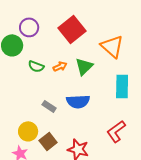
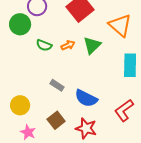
blue semicircle: (78, 101) -> (86, 98), moved, turned 30
yellow circle: (28, 131) -> (20, 105), moved

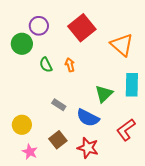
green semicircle: (44, 45) -> (46, 65), turned 42
orange arrow: (68, 45) -> (70, 65), turned -80
green triangle: (92, 45) -> (104, 94), moved

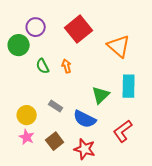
yellow circle: (22, 125) -> (27, 115), moved
pink star: (30, 152) -> (27, 137), moved

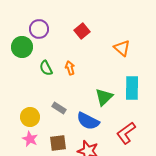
red square: (79, 29) -> (82, 31), size x0.6
orange triangle: (119, 46) -> (122, 48), size x0.7
brown square: (55, 141) -> (58, 143), turned 30

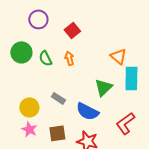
red square: (82, 31) -> (72, 30), moved
green circle: (22, 47) -> (21, 52), moved
orange triangle: (122, 48) -> (118, 56), moved

